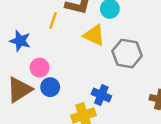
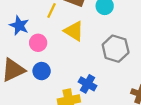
yellow triangle: (94, 35) -> (74, 31), moved
pink circle: (40, 68) -> (38, 43), moved

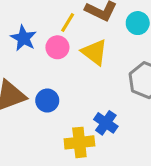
pink circle: (38, 43) -> (57, 47), moved

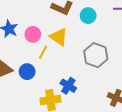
yellow line: (68, 22) -> (43, 52), moved

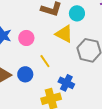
yellow triangle: (59, 37) -> (64, 34), moved
yellow line: (43, 52) -> (45, 61), moved, turned -56

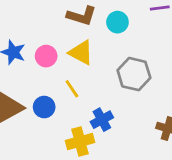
yellow triangle: (64, 34) -> (81, 53), moved
blue cross: (66, 83) -> (102, 120), turned 35

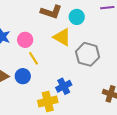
yellow triangle: (81, 53) -> (62, 37), moved
yellow line: (72, 89) -> (34, 58), moved

